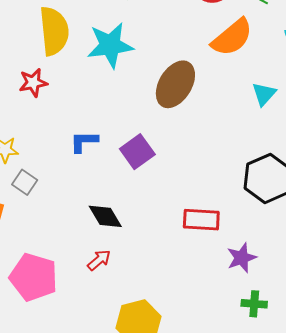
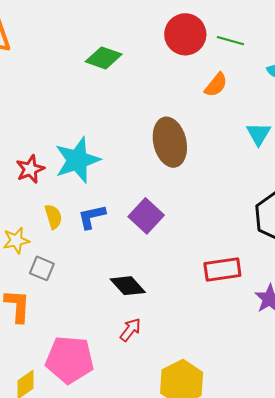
yellow semicircle: (54, 31) -> (53, 217), moved, size x0.5
orange semicircle: (232, 37) -> (216, 85), size x0.6
cyan star: (110, 45) -> (77, 160), moved
brown ellipse: (175, 84) -> (170, 142), turned -33

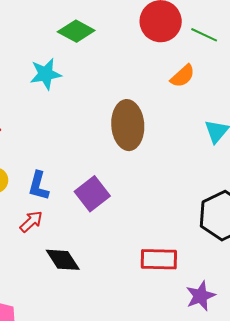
cyan star: (77, 160) -> (46, 74), moved, size x0.7
blue L-shape: (92, 217) -> (38, 186), turned -72
red arrow: (130, 330) -> (31, 222), moved

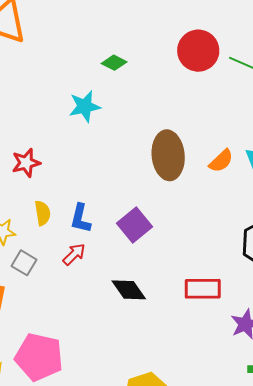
green diamond: (76, 31) -> (114, 63), size x0.7
orange semicircle: (183, 76) -> (221, 161), moved
black diamond: (63, 260) -> (129, 290), moved

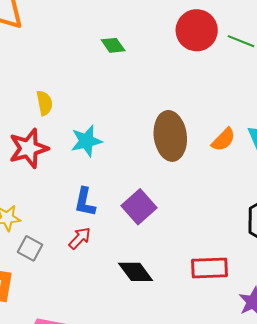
green diamond: (114, 63) -> (113, 45), turned 30
cyan star: (85, 106) -> (86, 141), moved
red star: (26, 163) -> (29, 148), size x1.4
yellow semicircle: (43, 213) -> (44, 103), moved

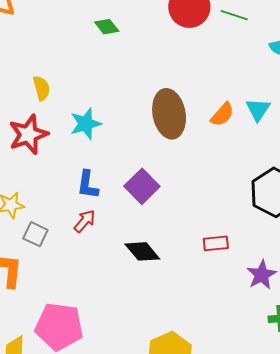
red rectangle: (210, 268) -> (216, 243), size x0.7

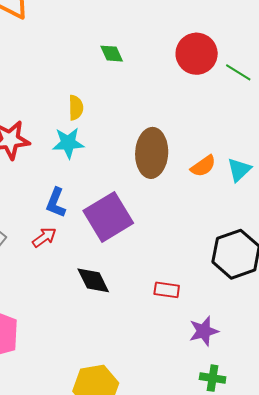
yellow semicircle: (42, 88) -> (76, 108), moved
purple square: (142, 186) -> (108, 217), size x1.4

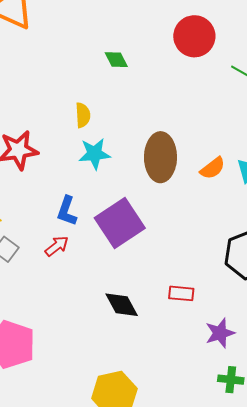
red circle: (197, 54) -> (194, 36), moved
cyan star: (68, 143) -> (94, 154), moved
black diamond: (93, 280) -> (122, 305), moved

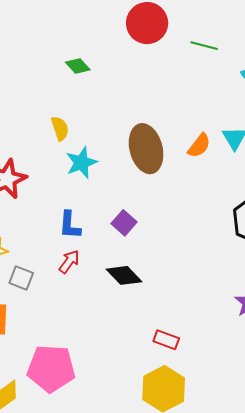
purple square: (120, 223) -> (124, 223), size x0.5
red rectangle: (181, 293) -> (166, 340), moved, turned 30
black diamond: (122, 305) -> (124, 275), moved

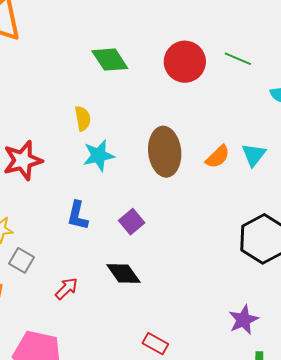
red circle: (147, 23) -> (185, 62), moved
green diamond: (78, 66) -> (110, 60), size x1.5
red arrow: (69, 262) -> (66, 288), moved

